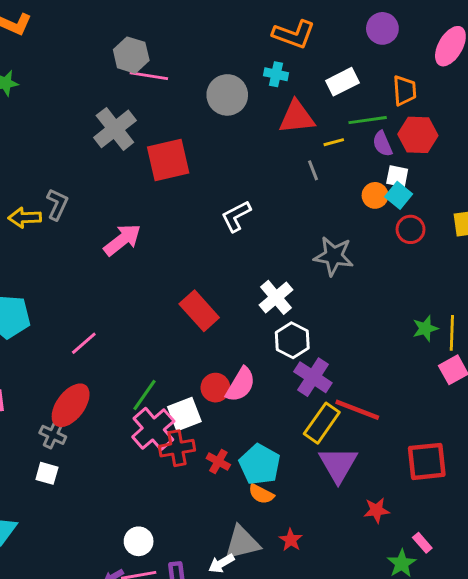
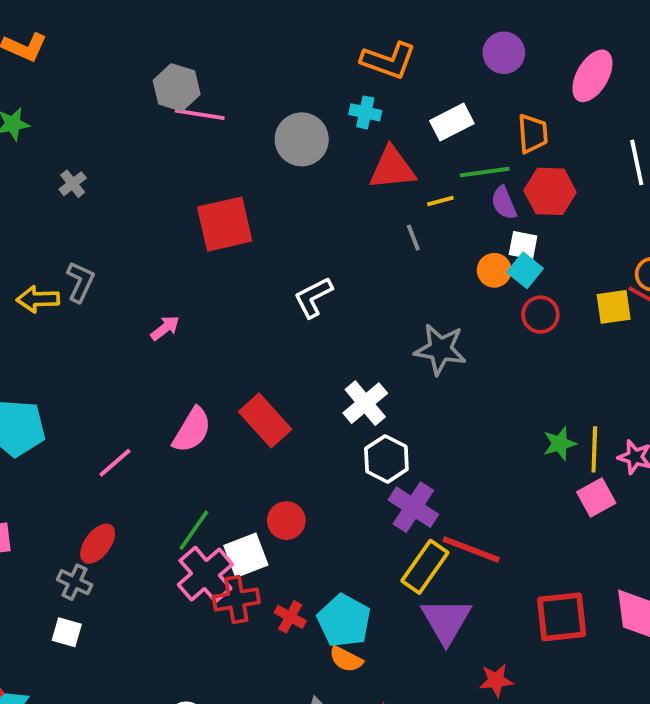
gray cross: (115, 129) -> (73, 184), moved, size x0.5
pink arrow: (122, 240) -> (165, 328), size x0.6
pink semicircle: (241, 385) -> (192, 430), moved
red ellipse: (71, 405) -> (98, 544), size x0.7

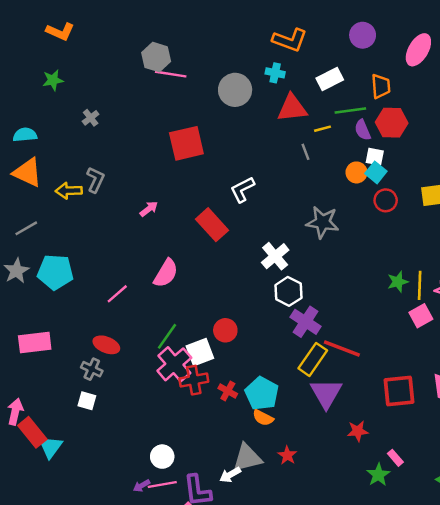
red rectangle: (265, 420) -> (212, 225), moved
red ellipse: (98, 544) -> (106, 345), turned 75

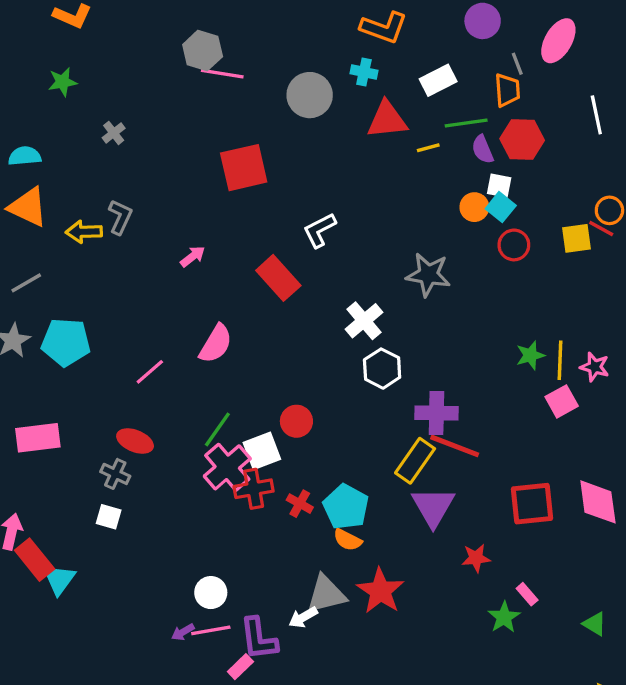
gray line: (305, 152) -> (517, 64), moved
purple cross: (305, 322) -> (436, 413), moved, turned -32
red star: (287, 455) -> (380, 591), size x1.8

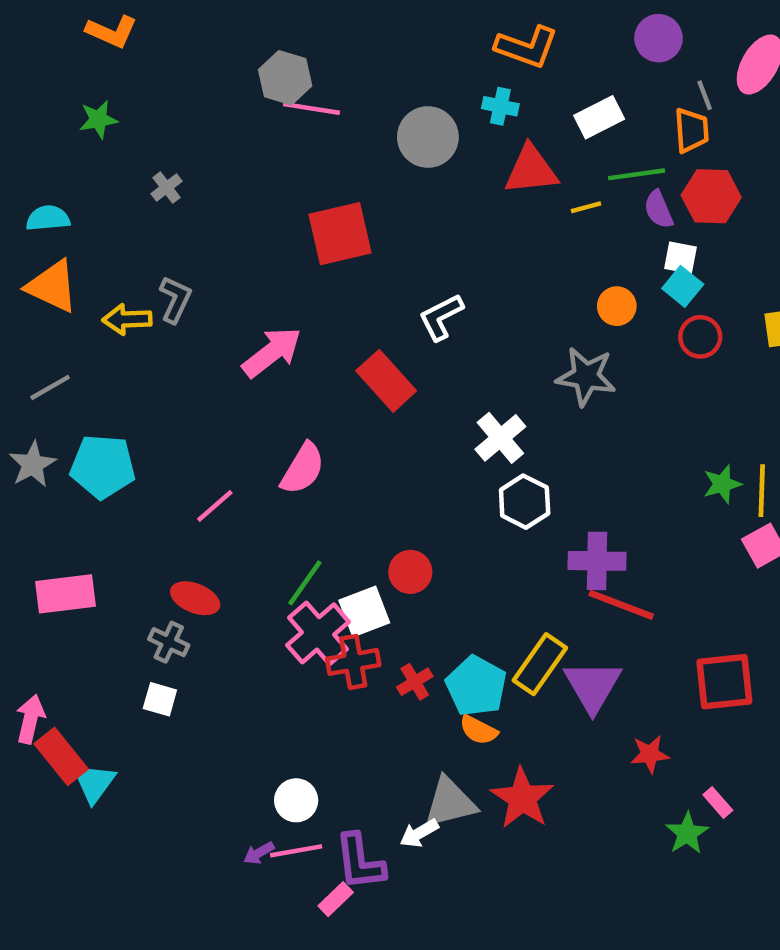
orange circle: (474, 207) -> (617, 306), moved
pink arrow: (193, 256) -> (272, 352), size x1.8
yellow rectangle: (415, 461) -> (540, 664), moved
red cross: (300, 504) -> (415, 682), turned 30

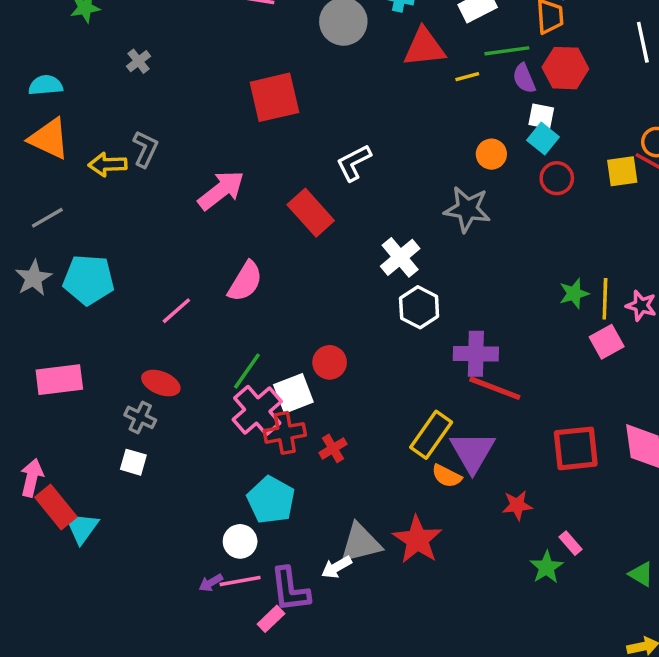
cyan pentagon: (476, 686) -> (271, 500), moved
orange semicircle: (478, 730) -> (447, 476), moved

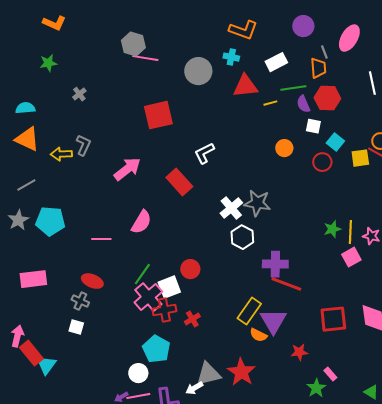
cyan square: (543, 139) -> (335, 142), moved
gray star: (467, 209) -> (257, 203), moved
pink line: (176, 311) -> (101, 239), turned 42

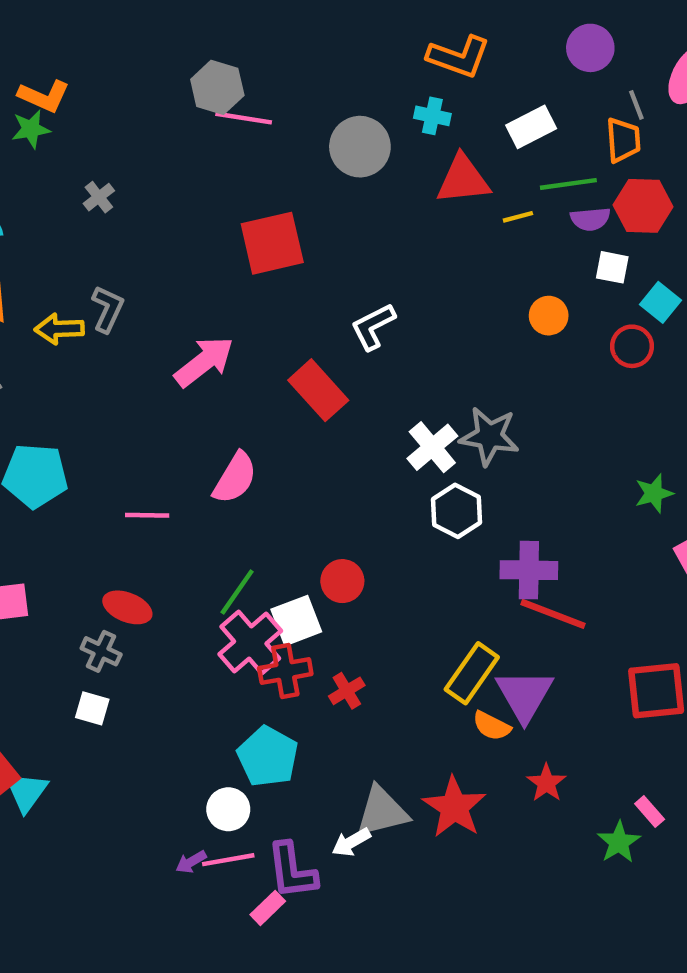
orange L-shape: (54, 23) -> (44, 96), moved
purple semicircle: (303, 104) -> (590, 219), turned -72
red star: (299, 352) -> (546, 783), moved, turned -30

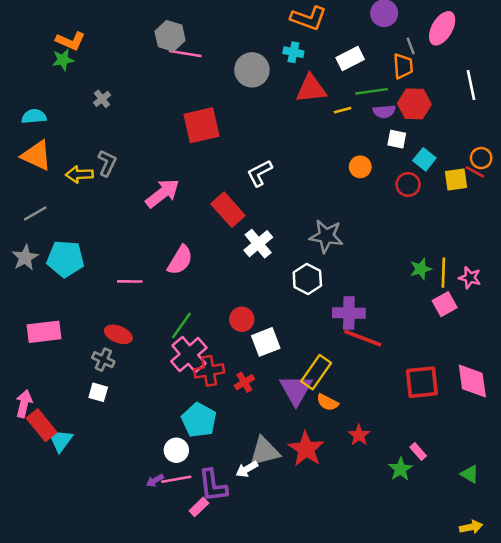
white cross: (432, 447) -> (258, 244), moved
white square: (296, 621) -> (266, 342), moved
purple triangle: (524, 695) -> (296, 390), moved

